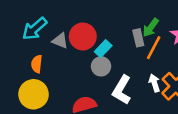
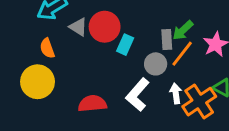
cyan rectangle: (103, 49) -> (125, 45), turned -30
orange semicircle: (37, 64) -> (47, 48), turned -36
gray circle: (101, 66) -> (156, 64), moved

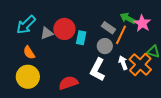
gray triangle: (78, 27) -> (47, 33), turned -40
green arrow: (183, 30) -> (128, 18), moved, turned 84
gray rectangle: (167, 39) -> (108, 28), turned -40

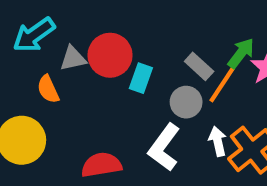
green arrow: (128, 18) -> (241, 53), turned 91
orange semicircle: (29, 53) -> (48, 89), moved

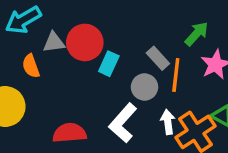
green arrow: (241, 53) -> (197, 34), moved
orange line: (222, 84) -> (176, 75), turned -32

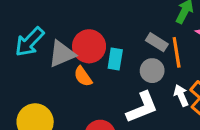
gray triangle: (54, 42) -> (62, 54), size x1.4
orange semicircle: (31, 66) -> (83, 76), moved
white L-shape: (123, 123) -> (142, 107), turned -138

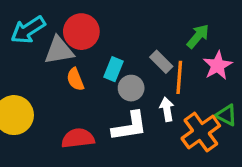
red circle: (89, 46) -> (81, 32), moved
gray circle: (152, 71) -> (131, 88), moved
white arrow: (181, 95) -> (167, 109), moved

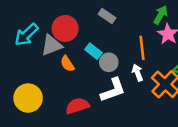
green arrow: (198, 36) -> (161, 15), moved
gray rectangle: (161, 62) -> (107, 16), moved
cyan rectangle: (113, 69) -> (93, 51), turned -63

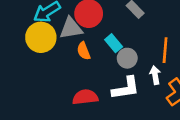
yellow circle: (28, 98) -> (41, 37), moved

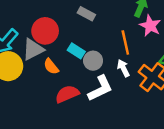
red semicircle: (85, 97) -> (67, 94), moved

